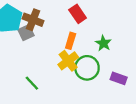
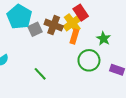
brown cross: (33, 20) -> (54, 25), moved
yellow cross: (68, 61) -> (72, 23), moved

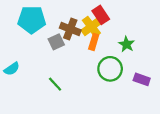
cyan pentagon: (19, 17) -> (32, 20), turned -30
gray square: (35, 29) -> (56, 42), moved

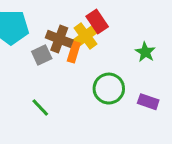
orange rectangle: (94, 42) -> (74, 52), moved
green star: (126, 44) -> (145, 52), moved

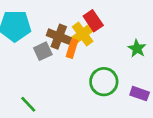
green line: (40, 107) -> (28, 104), moved

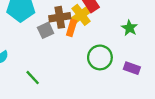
brown cross: (59, 37) -> (60, 17), turned -30

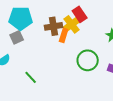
gray square: (46, 30) -> (17, 37), moved

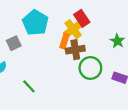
cyan pentagon: (21, 18) -> (35, 23), moved, turned 30
brown cross: (54, 26) -> (75, 50), moved

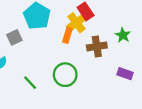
brown cross: (75, 50) -> (97, 46), moved
green circle: (90, 68) -> (65, 75), moved

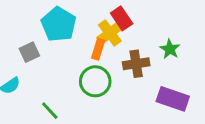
purple rectangle: (125, 74) -> (173, 99), size x1.5
green circle: (65, 75) -> (95, 81), moved

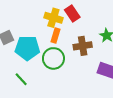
cyan pentagon: (59, 24) -> (27, 48), moved, turned -30
yellow cross: (110, 33) -> (53, 18), moved, turned -36

